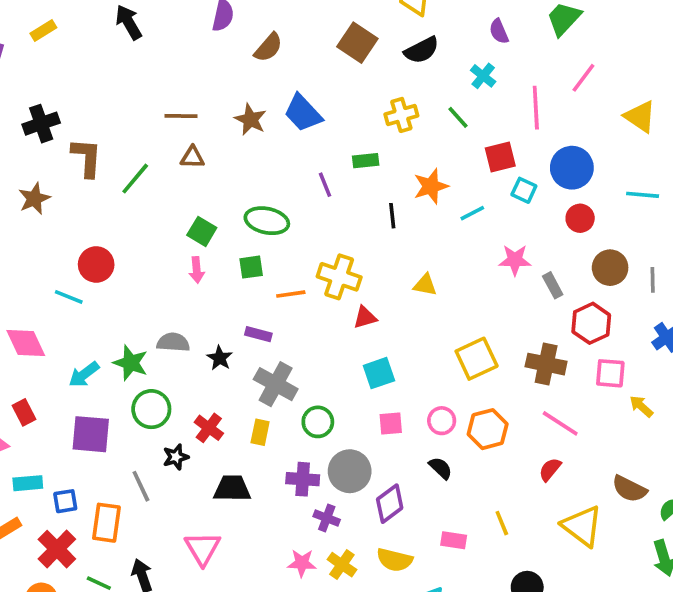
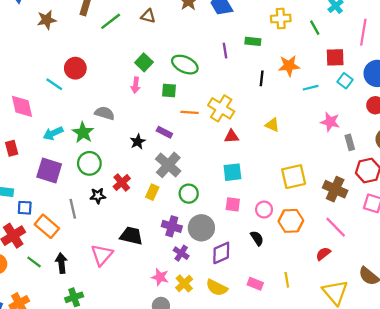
gray semicircle: (173, 342) -> (105, 113), moved
black trapezoid: (232, 489) -> (131, 236), moved
orange rectangle: (106, 523) -> (47, 226), turned -70

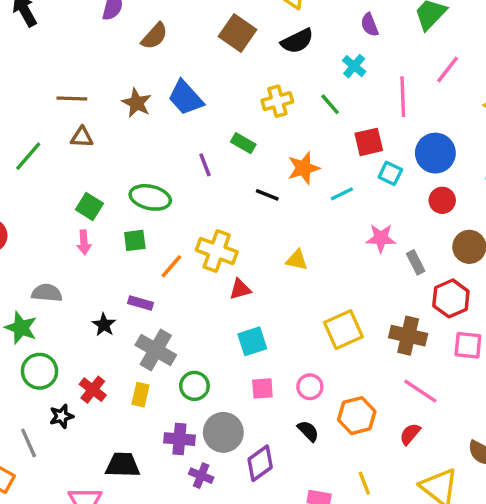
green rectangle: (253, 41) -> (243, 143), turned 35
black line: (262, 78) -> (267, 195), turned -63
orange line: (190, 112) -> (171, 266), turned -42
orange hexagon: (291, 221) -> (357, 416), moved

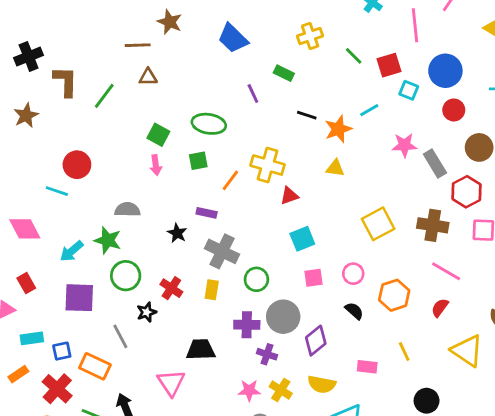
brown star: (137, 103) -> (170, 22), moved
green line: (330, 104) -> (354, 56), moved
orange star: (304, 168) -> (338, 129), moved
gray rectangle: (416, 262) -> (435, 163), size x1.4

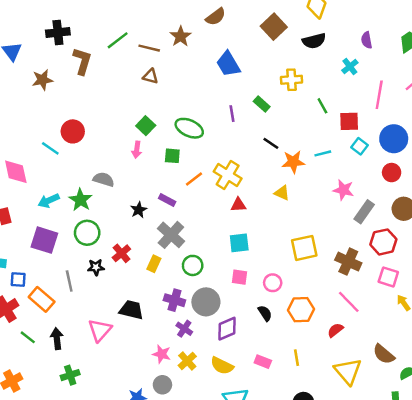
green line: (104, 96) -> (118, 40), moved
gray rectangle: (435, 163) -> (364, 212), turned 50

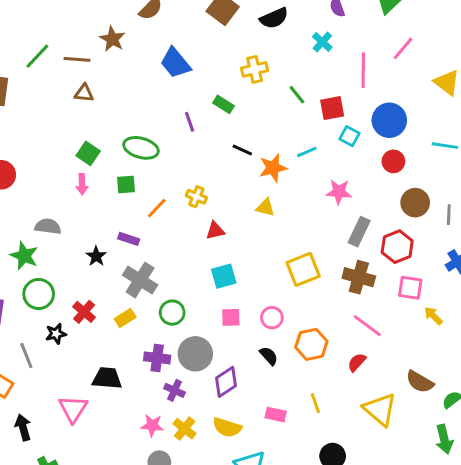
yellow cross: (228, 175) -> (196, 197), size x0.6
gray rectangle: (364, 212) -> (359, 232), moved
yellow rectangle: (154, 264) -> (125, 318), turned 42

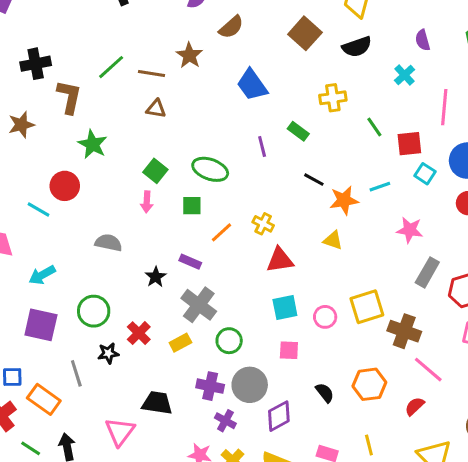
red triangle: (215, 231) -> (280, 260), size x1.4
green star: (24, 256) -> (92, 144), moved
brown cross: (359, 277) -> (404, 331), moved
pink circle: (272, 318) -> (325, 317), moved

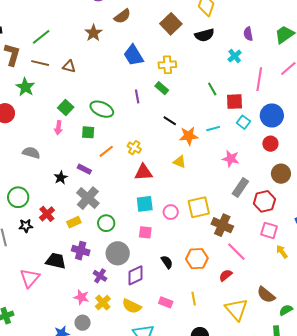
brown line: (151, 73) -> (40, 63), moved
yellow cross: (333, 98) -> (167, 65), moved
purple cross: (210, 386) -> (81, 251), moved

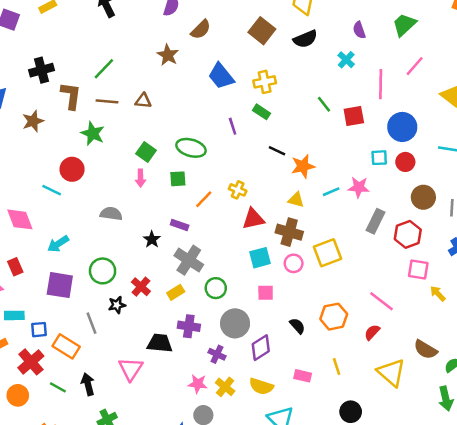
cyan square: (243, 122) -> (379, 158), moved, turned -32
cyan line: (213, 129) -> (331, 192), moved
brown cross: (222, 225) -> (289, 232), moved

